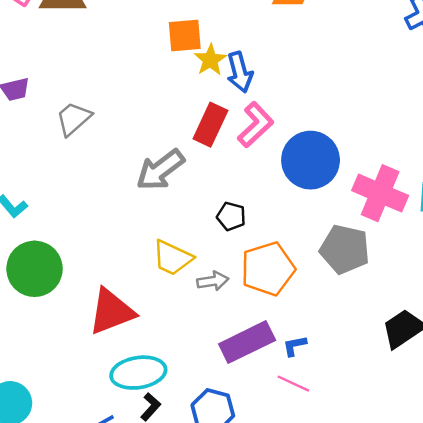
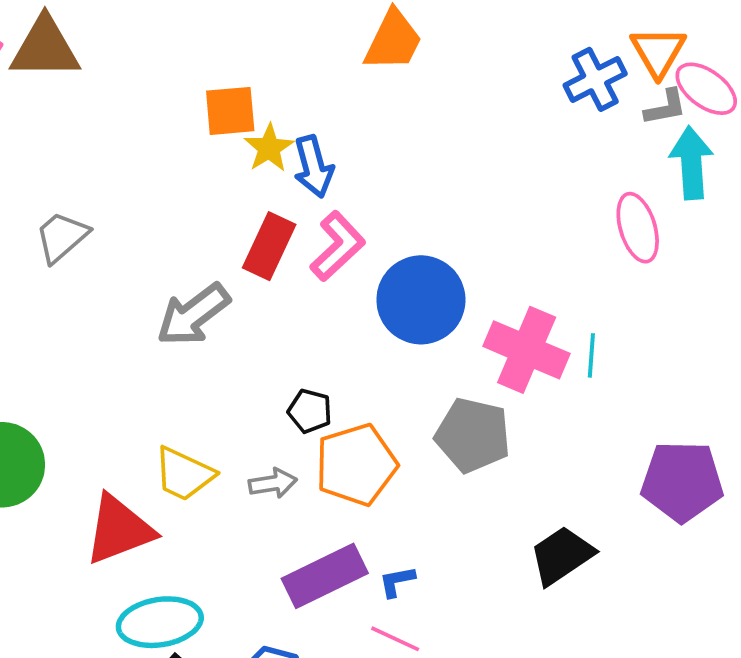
black pentagon: (231, 216) -> (310, 411), moved
yellow trapezoid: (173, 258) -> (184, 474), moved

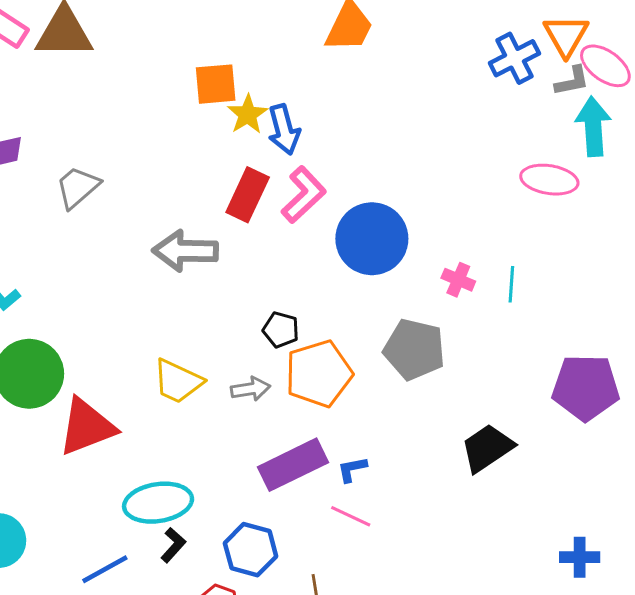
pink ellipse: (638, 228) -> (549, 180), turned -64
gray arrow: (193, 315) -> (185, 251), turned 38
pink cross: (527, 350) -> (458, 280), size x0.5
red triangle: (119, 530) -> (87, 427), moved

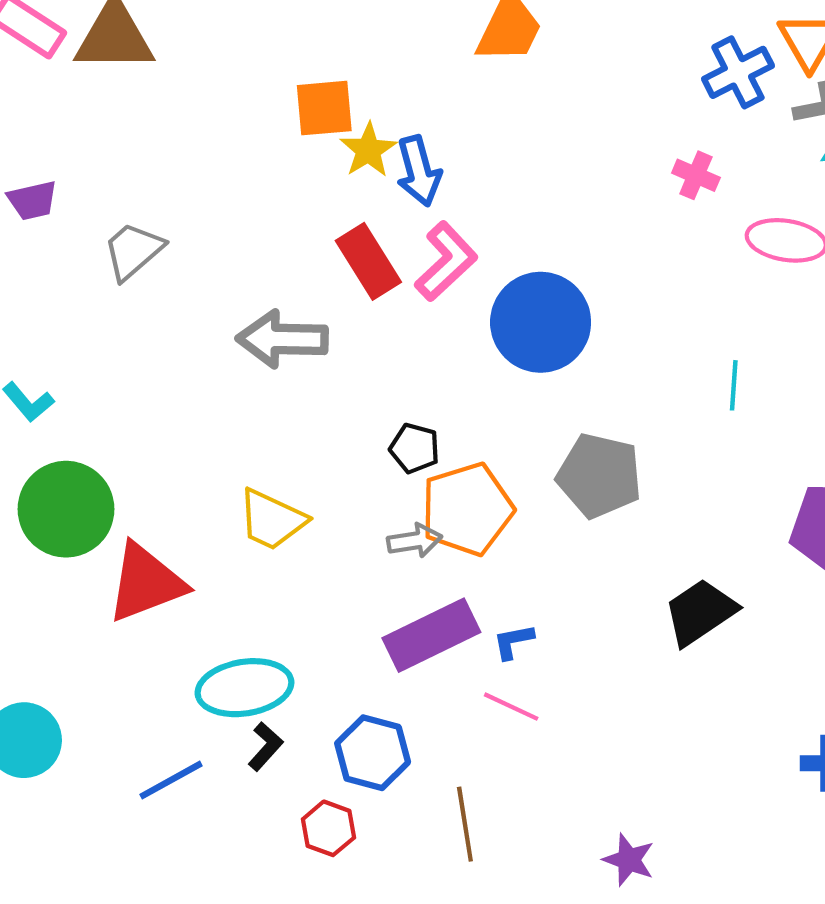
red rectangle: (248, 195) -> (368, 261), turned -57
pink cross: (458, 280) -> (696, 175), moved
gray arrow: (251, 389) -> (415, 541), moved

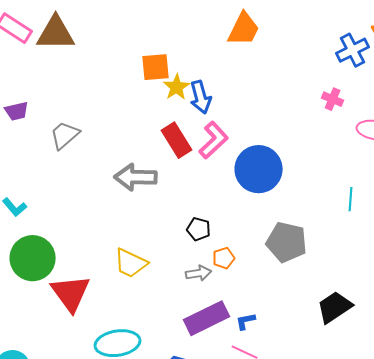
orange pentagon: (467, 509) -> (224, 258), size x0.5
red triangle: (146, 583) -> (71, 293), turned -45

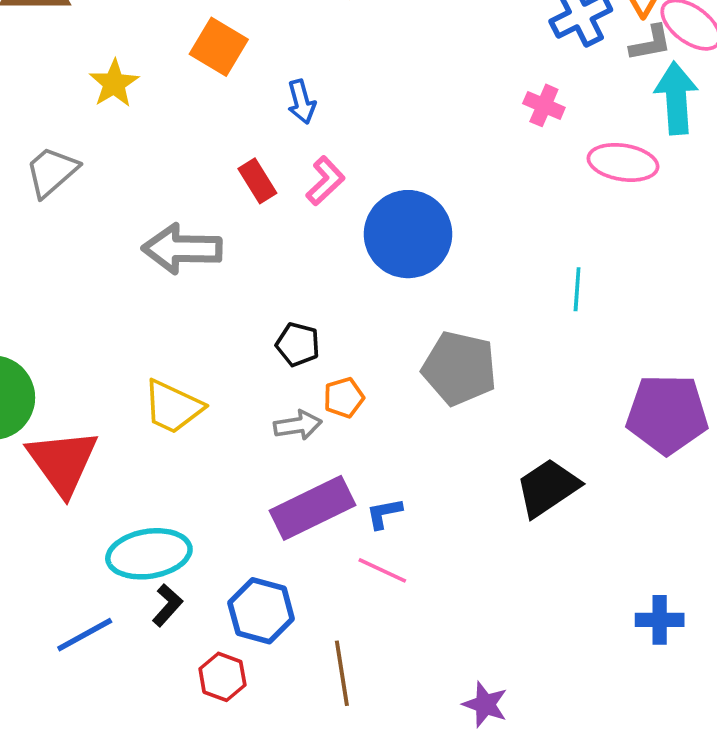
orange square: (156, 67) -> (219, 47), turned 36
yellow star: (177, 87) -> (114, 83), moved
blue arrow: (201, 97) -> (301, 102), size x0.7
red rectangle: (177, 140) -> (257, 181), size x0.7
pink L-shape: (214, 140) -> (325, 181), size x0.7

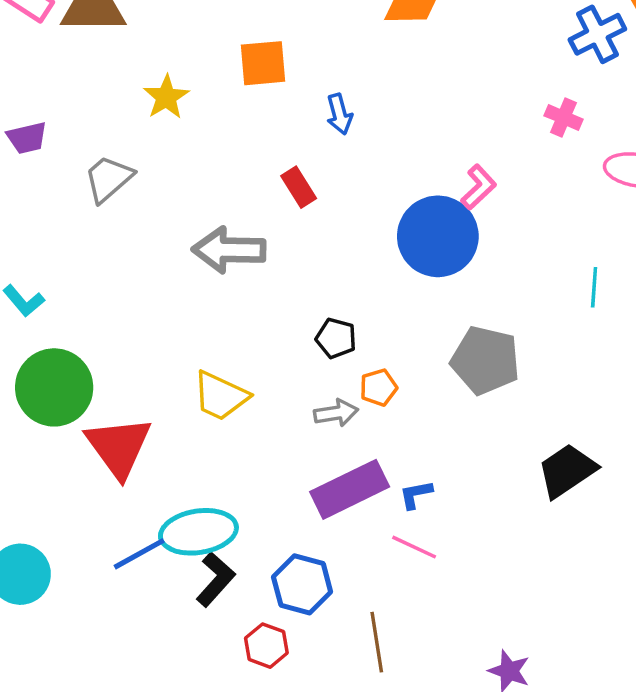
orange square: (219, 47) -> (263, 63), turned -36
pink L-shape: (325, 181) -> (479, 187), moved
black L-shape: (167, 605) -> (215, 579), size x1.4
blue line: (85, 635) -> (139, 554), moved

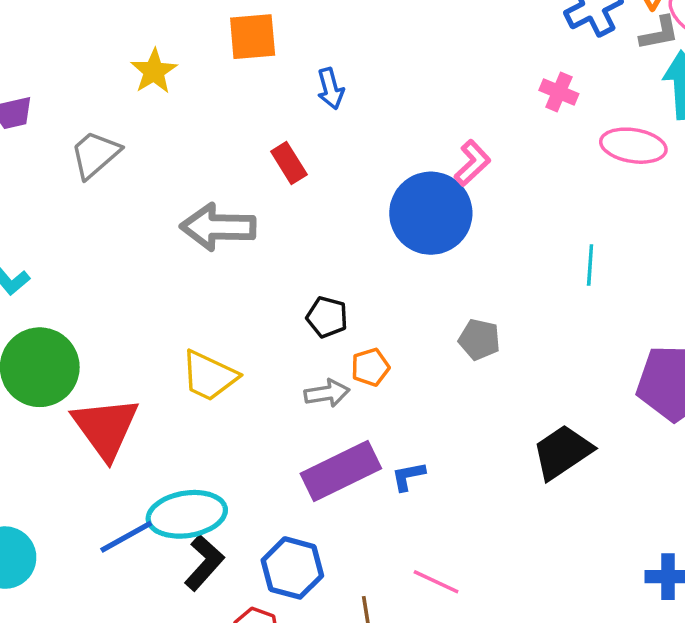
gray pentagon: (485, 360) -> (479, 340), size x0.6
pink line: (414, 547) -> (436, 582), moved

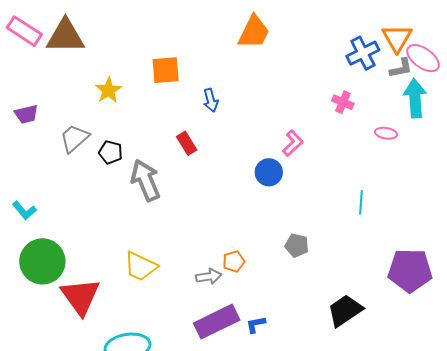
pink ellipse: (633, 146) -> (386, 133), size x0.6
blue circle: (431, 213) -> (269, 172), size x0.6
gray arrow: (218, 227) -> (146, 180), turned 66
black pentagon: (327, 317) -> (111, 152), moved

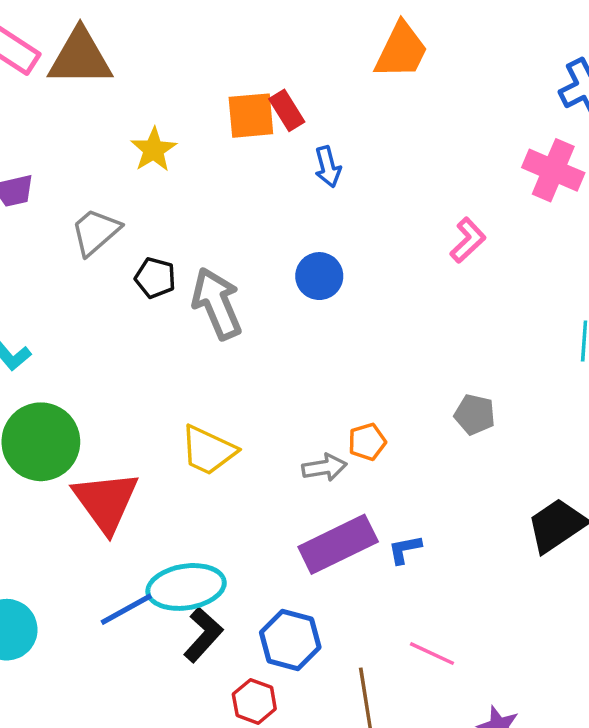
pink cross: (343, 102) -> (553, 170), size x1.6
red rectangle: (187, 143) -> (287, 110), moved
black pentagon: (111, 152) -> (155, 278), moved
blue circle: (269, 172) -> (319, 276), moved

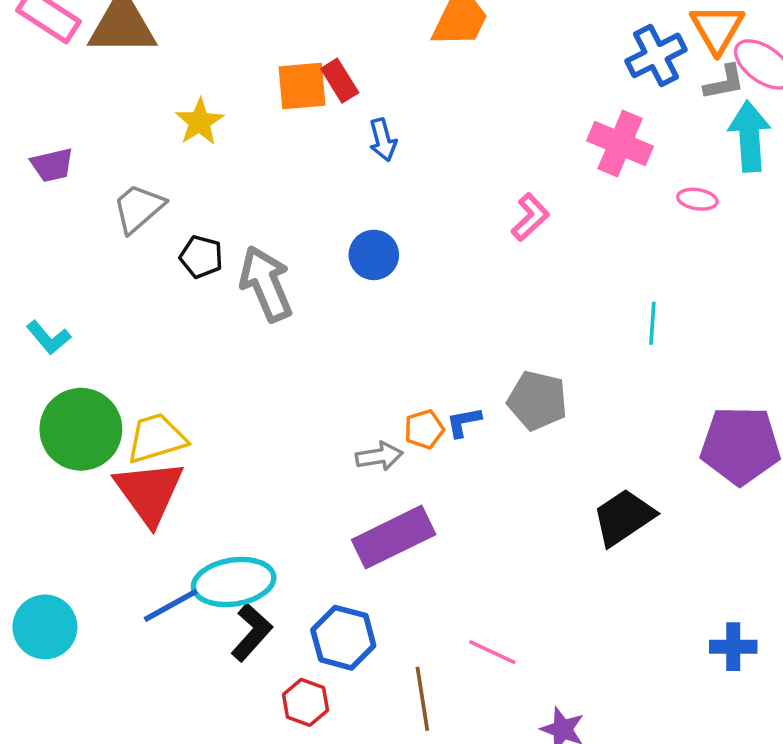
gray pentagon: (475, 414) -> (537, 400), size x1.4
yellow trapezoid: (208, 450) -> (156, 438), moved, turned 138
blue L-shape: (405, 549) -> (464, 422), moved

